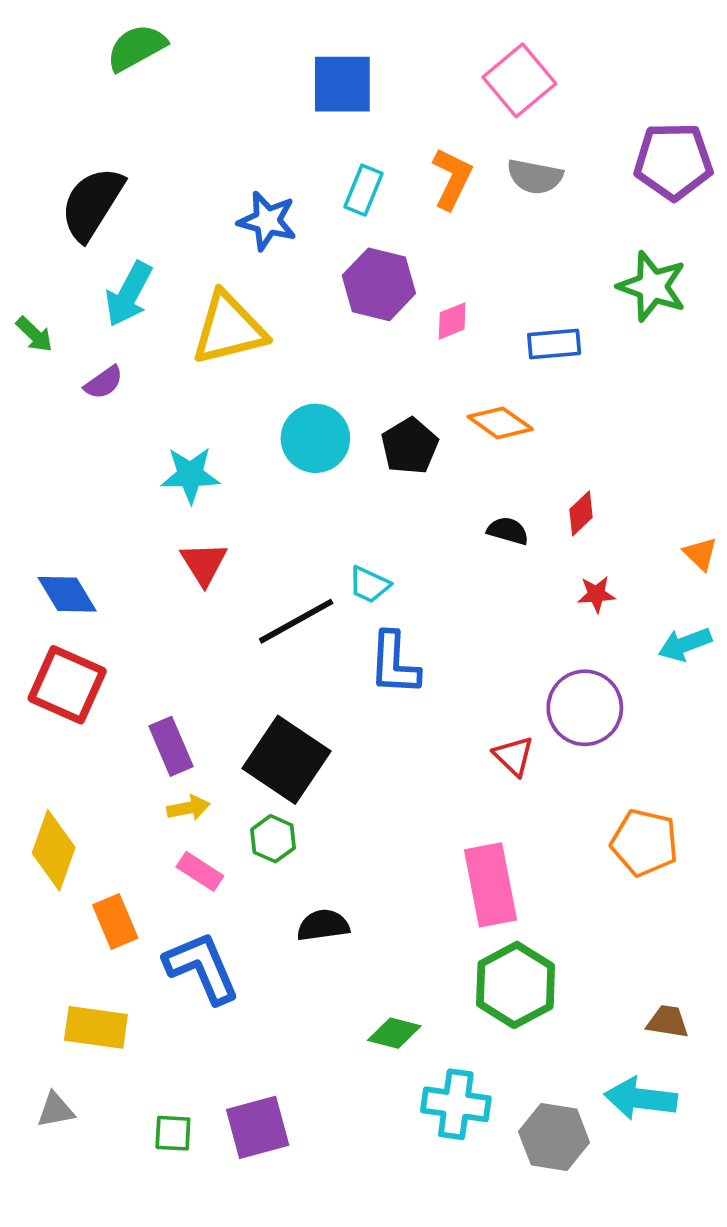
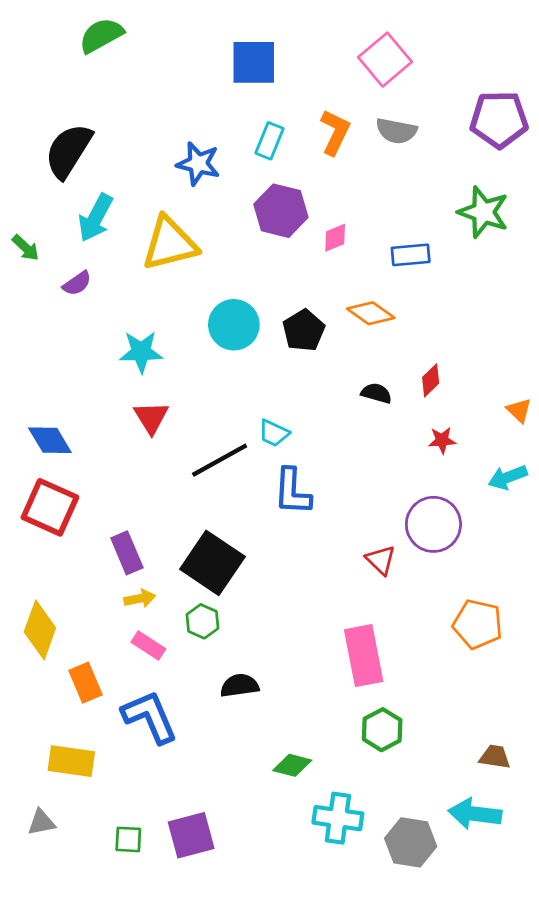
green hexagon: (516, 985) -> (382, 730), size x0.7

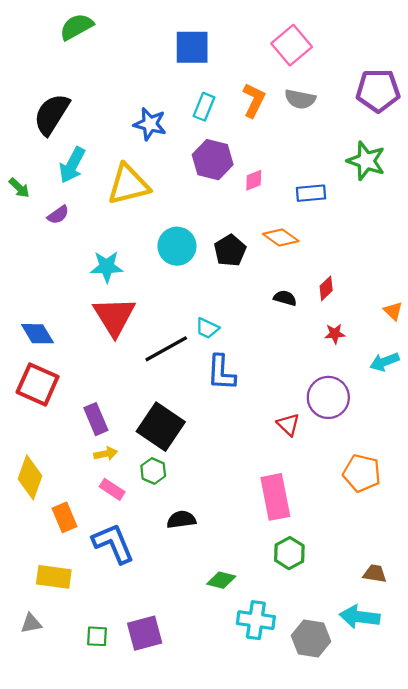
red triangle: (151, 417) -> (114, 316), size x1.6

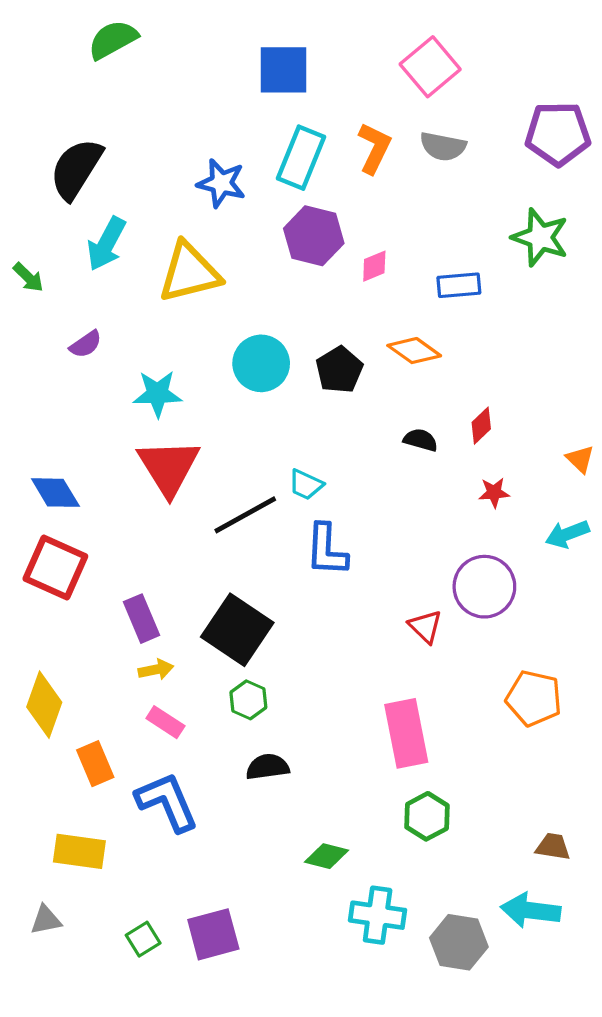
cyan rectangle: (204, 107) -> (301, 158), size x1.5
purple semicircle: (58, 215) -> (86, 344), moved
green hexagon: (153, 471) -> (248, 700), moved
green square: (97, 636) -> (143, 939), turned -35

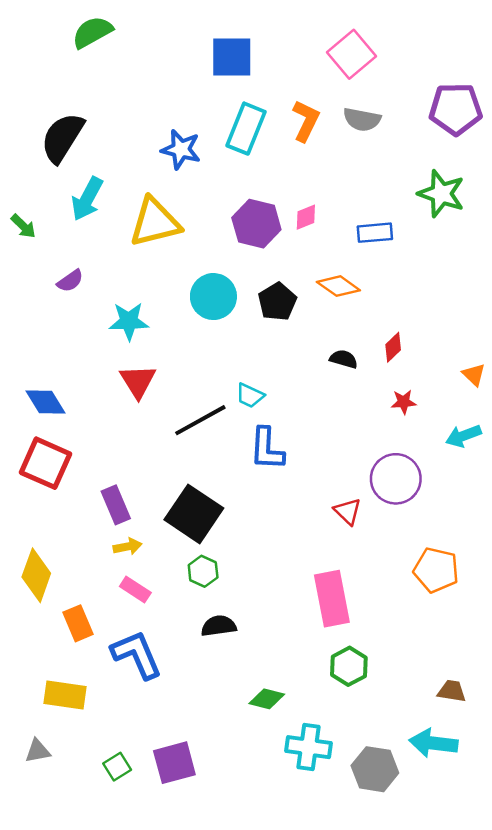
purple hexagon: (314, 236) -> (256, 224), moved
red triangle: (169, 467) -> (138, 381), size x0.7

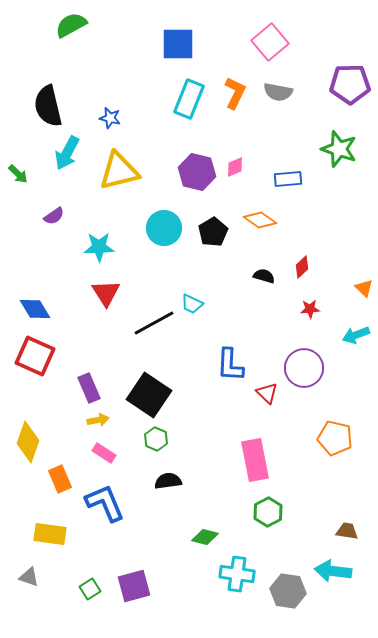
black semicircle: (62, 138) -> (48, 106), turned -45
blue star: (181, 149) -> (110, 118), moved, size x0.7
blue L-shape: (267, 449) -> (230, 365), moved
gray triangle: (38, 751) -> (29, 577), turned 30

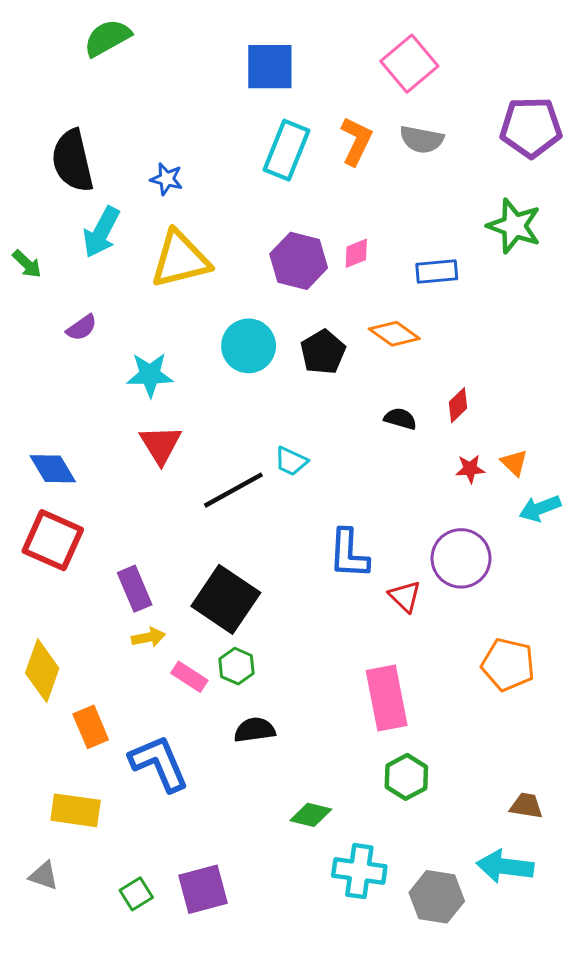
orange triangle: (364, 288) -> (514, 463), moved
pink rectangle: (104, 453) -> (189, 677), moved

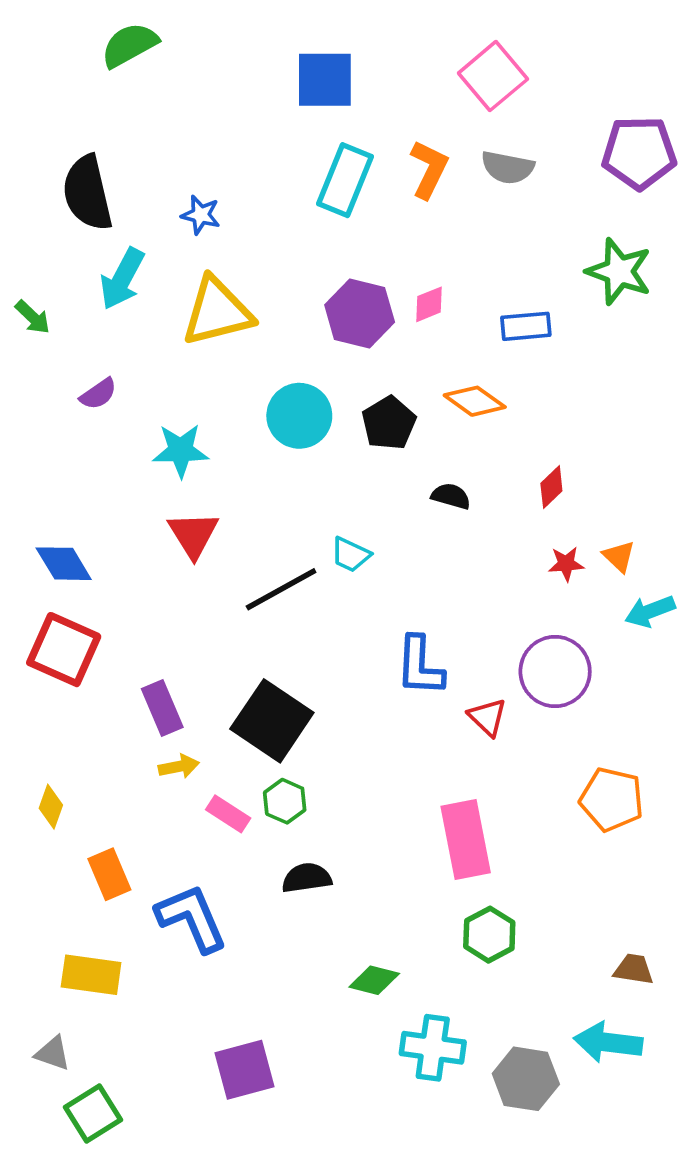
black semicircle: (400, 419) -> (451, 496), moved
yellow diamond: (42, 671) -> (51, 807), size x0.6
green square: (136, 894) -> (93, 1114), moved, size x1.4

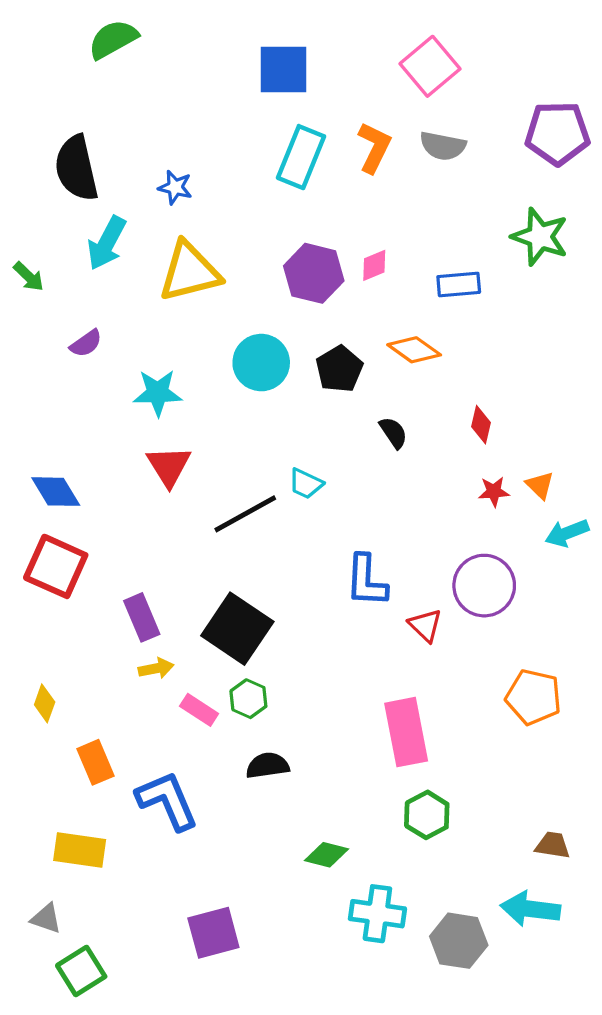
red diamond: (551, 487) -> (481, 425), turned -33
black semicircle: (451, 496) -> (393, 433), turned 40

